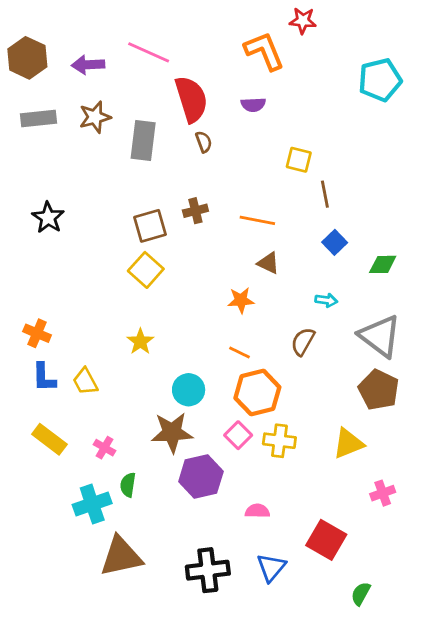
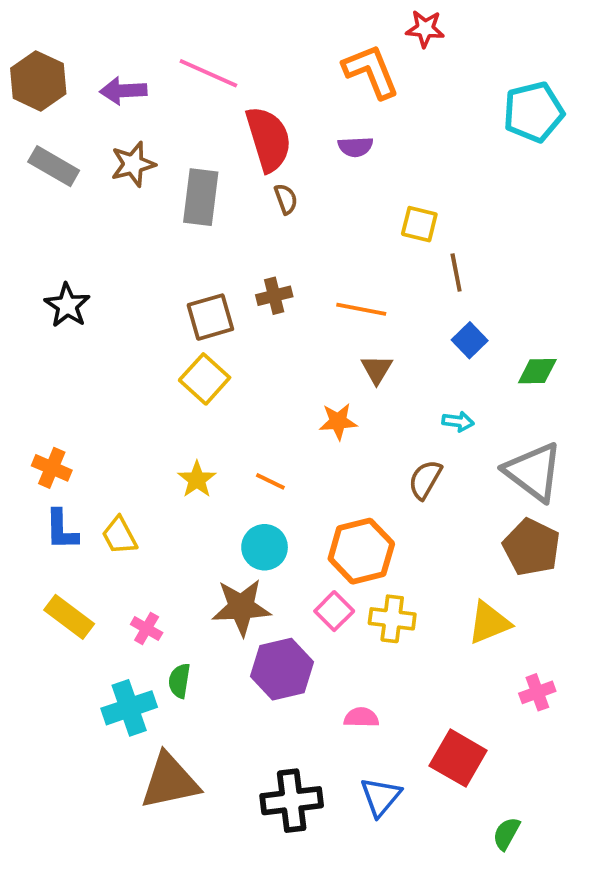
gray rectangle: (38, 118) -> (54, 166), turned 36
brown triangle: (268, 263) -> (377, 369), turned 35
orange line: (240, 353) -> (270, 481), moved

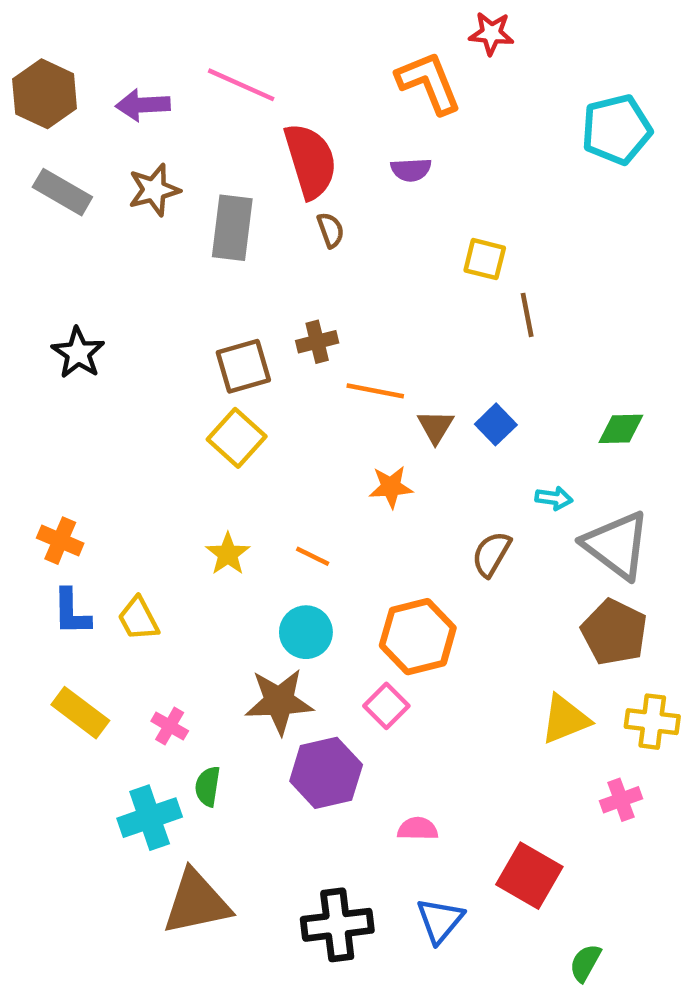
orange line: (361, 309) -> (375, 391), moved
blue square: (470, 340) -> (496, 424), moved
cyan arrow: (458, 421) -> (554, 498), moved
yellow cross: (392, 619) -> (652, 722), moved

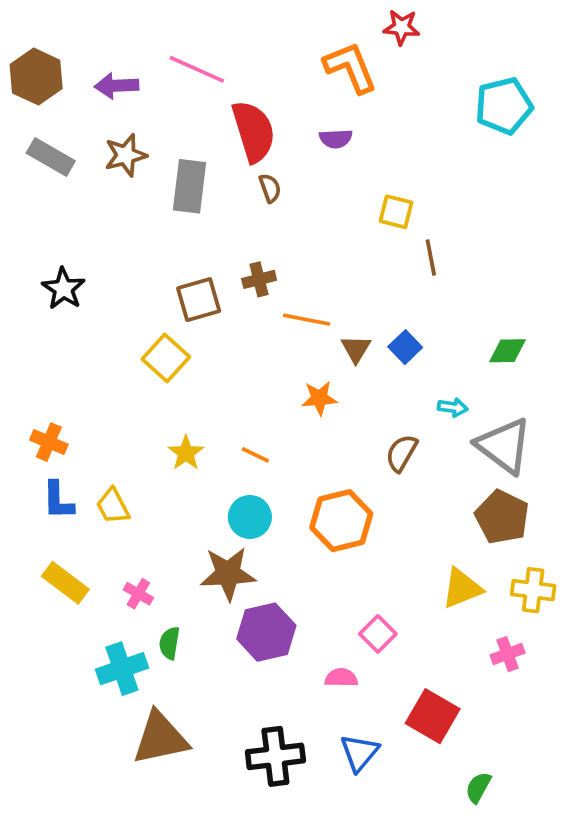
yellow square: (237, 438) -> (166, 358), moved
pink square: (386, 706) -> (378, 634), moved

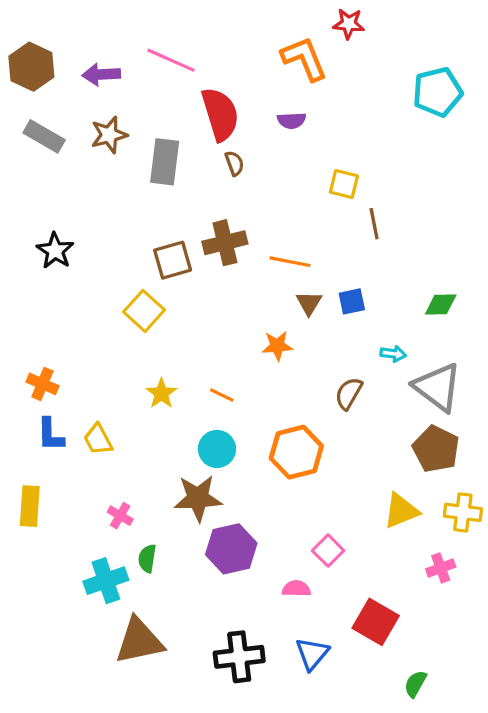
brown cross: (259, 279) -> (225, 243), size x1.5
orange line: (307, 320) -> (290, 262), moved
blue square: (405, 347) -> (352, 301), turned 32
yellow rectangle: (65, 583) -> (30, 506), moved, turned 57

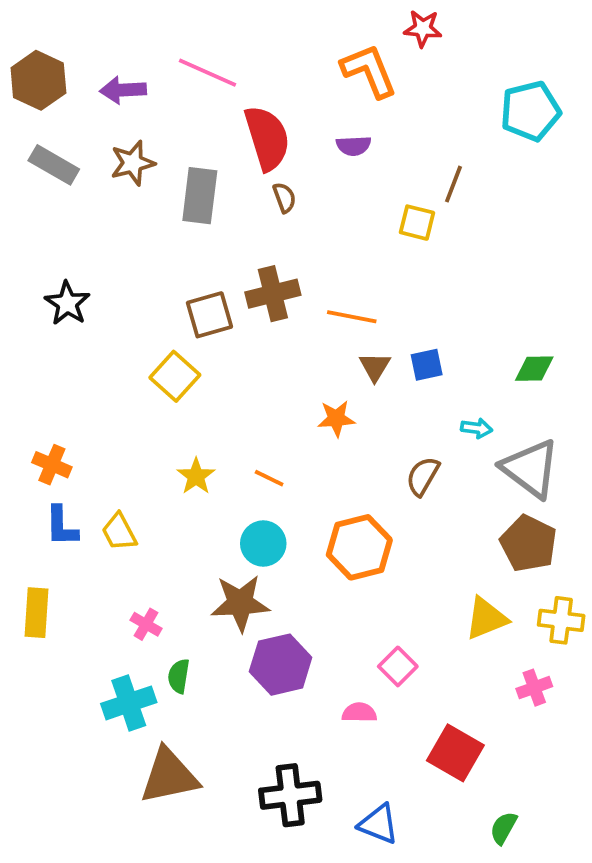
brown line: (374, 224) -> (454, 184), moved, turned 32
blue triangle: (312, 654) -> (379, 824), moved, turned -48

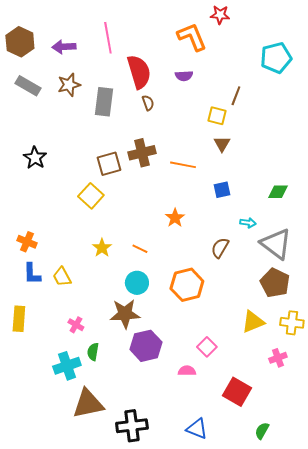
pink line: (208, 73) -> (108, 38), turned 56
brown triangle: (375, 367) -> (222, 144), moved
orange star: (336, 419) -> (175, 218), turned -30
black cross: (290, 795) -> (132, 426), moved

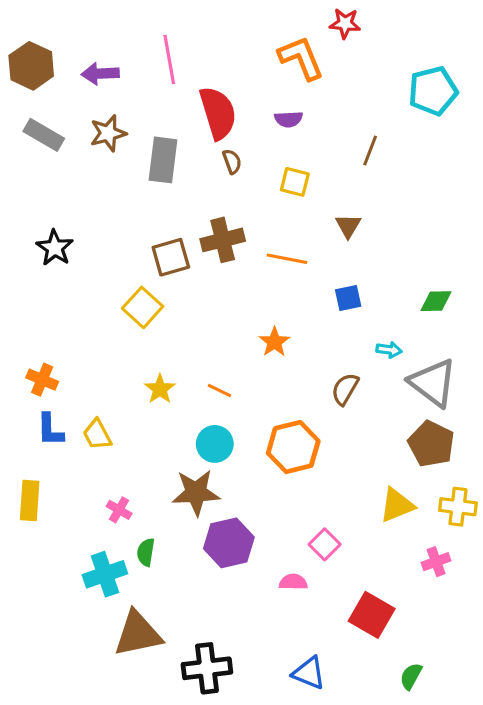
yellow square: (217, 116) -> (295, 182), moved

